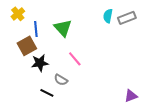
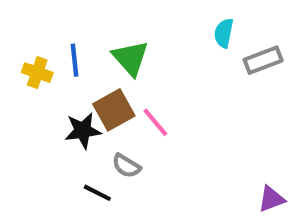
yellow cross: (18, 14) -> (37, 73), moved, turned -32
gray rectangle: (127, 18) -> (263, 60), moved
brown square: (27, 46) -> (114, 110), moved

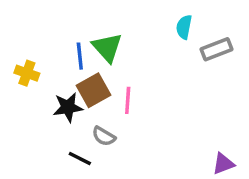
blue line: (74, 60) -> (80, 56), moved
yellow cross: (37, 73) -> (27, 73), moved
pink line: (155, 122) -> (128, 100), turned 44

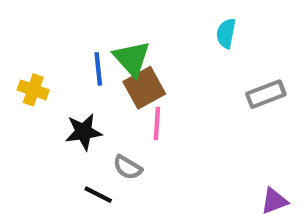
gray rectangle: (216, 49) -> (266, 94), moved
brown square: (93, 90) -> (144, 88), moved

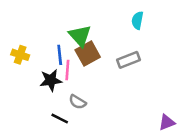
blue line: (98, 69) -> (60, 55), moved
gray rectangle: (266, 94) -> (129, 60), moved
pink line: (157, 123) -> (67, 70), moved

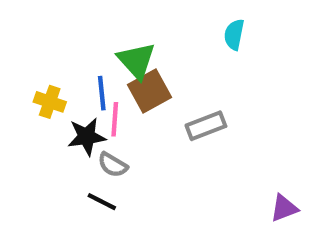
yellow cross: (20, 55) -> (50, 102), moved
gray rectangle: (129, 60) -> (206, 126), moved
gray semicircle: (78, 102) -> (113, 165), moved

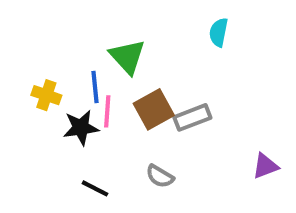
brown square: (149, 91) -> (154, 109), moved
gray semicircle: (113, 165) -> (160, 176), moved
purple triangle: (284, 208) -> (265, 166), moved

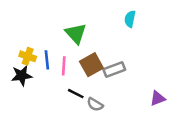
blue line: (95, 87) -> (47, 60), moved
black star: (81, 128) -> (22, 76), moved
black line: (95, 188) -> (76, 94), moved

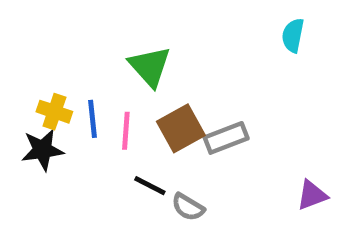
cyan semicircle: (130, 19) -> (293, 35), moved

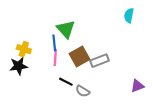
blue line: (93, 119) -> (54, 43), moved

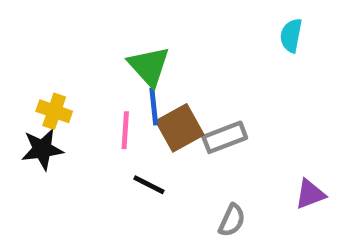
blue line: (54, 43) -> (154, 107), moved
gray semicircle: (83, 91) -> (232, 220), moved, turned -96

